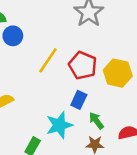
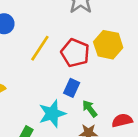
yellow hexagon: (118, 73) -> (108, 45), moved

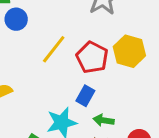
green arrow: (90, 109) -> (104, 120), turned -48

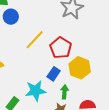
yellow hexagon: (129, 51) -> (80, 68), moved
green arrow: (104, 120) -> (65, 92), turned 80

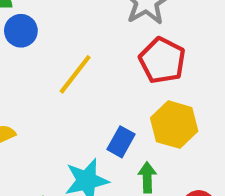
red pentagon: (61, 48) -> (162, 60), moved

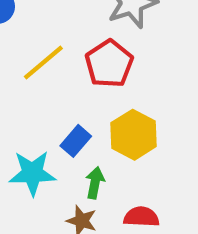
red pentagon: (162, 60) -> (109, 64), moved

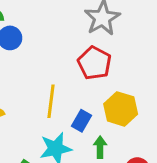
yellow line: (43, 62) -> (51, 101), moved, turned -32

